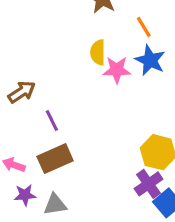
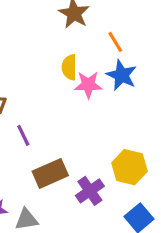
brown rectangle: (55, 159) -> (50, 173), moved
purple cross: (149, 184) -> (90, 191), moved

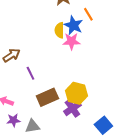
blue star: (122, 75) -> (73, 25), moved
yellow hexagon: (129, 167) -> (76, 93), moved

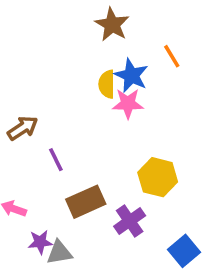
orange line: (88, 14) -> (172, 56), moved
yellow hexagon: (76, 93) -> (158, 177), moved
purple star: (13, 120) -> (40, 242), moved

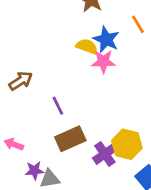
yellow semicircle: (107, 84) -> (87, 46), turned 110
purple line: (56, 160) -> (58, 106), moved
yellow hexagon: (158, 177) -> (127, 144), moved

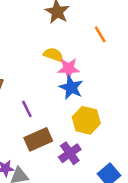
blue star: (106, 39) -> (71, 87), moved
yellow hexagon: (127, 144) -> (86, 120), moved

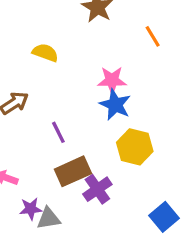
yellow semicircle: (53, 55) -> (45, 53), moved
purple cross: (70, 153) -> (97, 189), moved

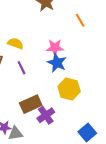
yellow semicircle: (45, 53) -> (15, 43), moved
purple line: (58, 132) -> (22, 68), moved

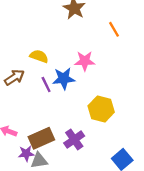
blue star: (57, 63) -> (64, 79), moved, turned -30
brown rectangle: (31, 104) -> (41, 138), moved

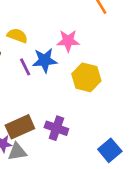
yellow hexagon: (101, 109) -> (86, 77), moved
purple cross: (74, 139) -> (56, 128), turned -36

